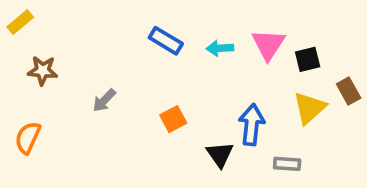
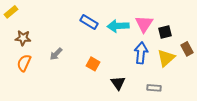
cyan arrow: (220, 48) -> (118, 26), size x1.5
orange square: (173, 119) -> (93, 64), turned -32
blue arrow: (252, 125) -> (141, 53), moved
orange semicircle: (28, 138) -> (24, 63), moved

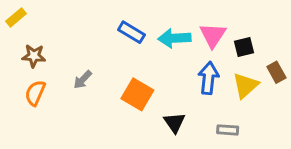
orange square: (93, 64) -> (137, 94), size x1.5

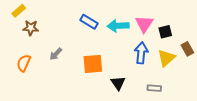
yellow rectangle: (16, 17) -> (19, 11), moved
brown star: (34, 56) -> (31, 28), moved
orange square: (137, 94) -> (93, 64), turned -35

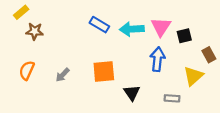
gray arrow: (56, 54) -> (63, 75), moved
yellow triangle: (166, 58) -> (193, 76), moved

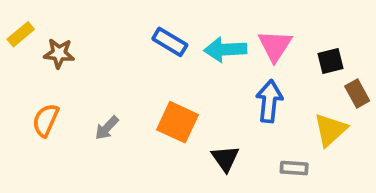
yellow rectangle: (21, 12) -> (21, 34), moved
black square: (184, 36) -> (330, 61), moved
orange square: (104, 72) -> (177, 122), turned 30

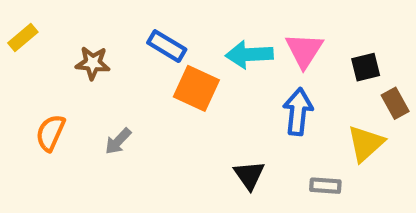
blue rectangle: (170, 42) -> (167, 46), moved
brown star: (59, 53) -> (93, 63), moved
orange square: (177, 122) -> (196, 88), moved

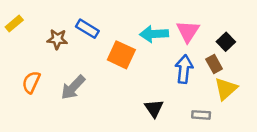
blue rectangle: (167, 46) -> (87, 29), moved
black square: (366, 67) -> (226, 42), turned -30
brown rectangle: (395, 103) -> (214, 64), moved
gray arrow: (118, 141) -> (73, 87), size x1.5

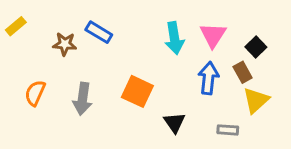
cyan arrow: (154, 34) -> (174, 38), turned -96
orange square: (121, 55) -> (137, 91), moved
gray arrow: (73, 87) -> (83, 99), turned -36

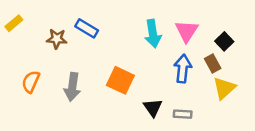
gray rectangle: (228, 130) -> (183, 114), moved

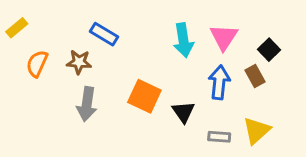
brown star: (57, 39) -> (79, 62), moved
orange semicircle: (31, 82) -> (37, 64), moved
yellow triangle: (224, 88) -> (257, 131), moved
black triangle: (153, 108) -> (183, 112), moved

